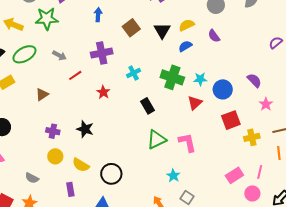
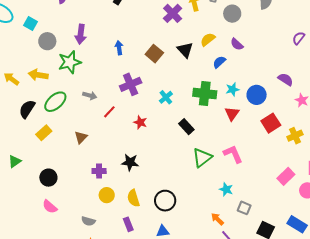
blue semicircle: (185, 46) -> (219, 62), moved
yellow semicircle: (81, 165) -> (133, 198), turned 54

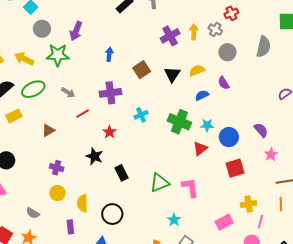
black rectangle: (186, 127) -> (122, 173), moved
yellow cross: (295, 136) -> (249, 204), moved
black star: (130, 162) -> (94, 156), moved
pink rectangle: (286, 176) -> (224, 222), moved

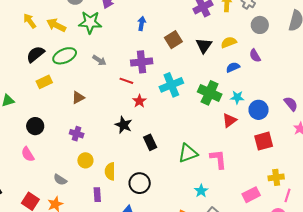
red line: (83, 114) -> (126, 81), moved, turned 48
cyan cross: (141, 115) -> (171, 85), size x1.6
purple cross: (57, 168) -> (77, 134), moved

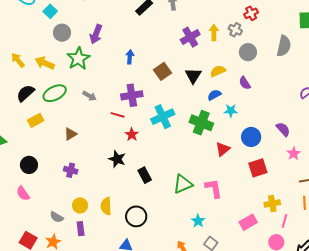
green star: (90, 22) -> (78, 58), turned -30
blue semicircle: (233, 67) -> (214, 95), moved
cyan star: (237, 97) -> (231, 111), moved
yellow circle: (85, 160) -> (80, 205), moved
purple rectangle: (97, 195) -> (81, 229), moved

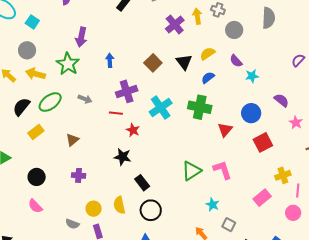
gray circle: (62, 33) -> (27, 50), moved
blue arrow: (130, 57) -> (110, 60), moved
cyan star: (231, 111) -> (252, 76), moved
black rectangle: (145, 175) -> (142, 183), moved

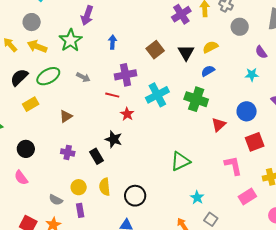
purple semicircle: (236, 61) -> (261, 52), moved
pink L-shape: (222, 170) -> (233, 166), moved
black rectangle: (142, 183) -> (96, 156), moved

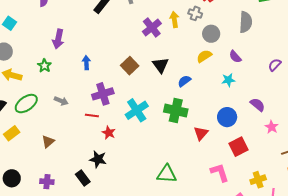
green star: (71, 40) -> (44, 66), size x0.6
yellow semicircle: (210, 47) -> (204, 56), moved
purple cross: (68, 152) -> (47, 182), moved
green triangle: (180, 161) -> (167, 174), turned 35

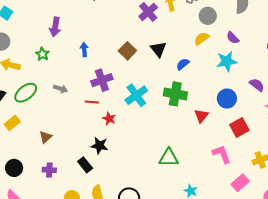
cyan star: (228, 80) -> (227, 61), size x1.5
brown triangle: (48, 142) -> (46, 137), moved

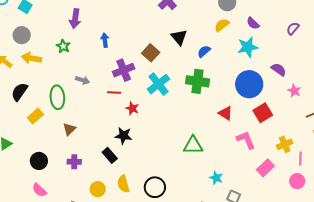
brown square: (127, 51) -> (151, 53), moved
green ellipse: (26, 93) -> (57, 97), moved, turned -55
blue circle: (227, 99) -> (249, 84), size x1.4
red triangle: (201, 116) -> (226, 113), moved, turned -35

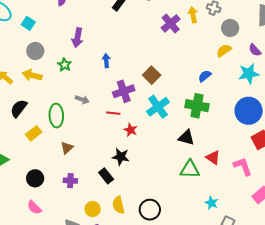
gray circle: (22, 35) -> (35, 51), moved
black triangle: (179, 37) -> (186, 138), moved, turned -36
red triangle: (226, 113) -> (213, 158), moved

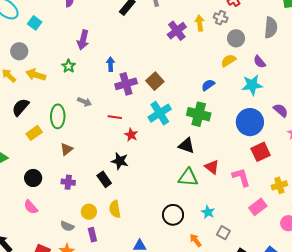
gray circle: (35, 51) -> (19, 51), moved
purple cross: (124, 91) -> (126, 84), moved
black circle: (150, 210) -> (173, 215), moved

